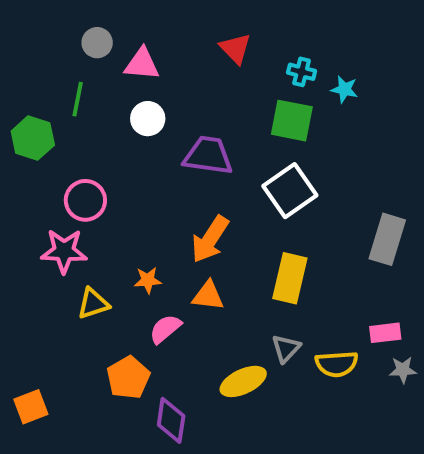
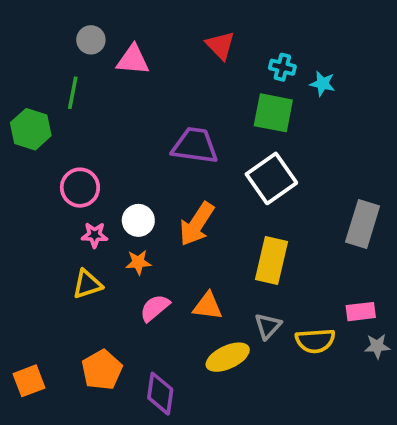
white circle: (148, 119) -> (138, 220), moved
pink star: (64, 251) -> (95, 235), moved, size x0.6
orange triangle: (208, 296) -> (208, 306), moved
orange pentagon: (128, 378) -> (102, 370), moved

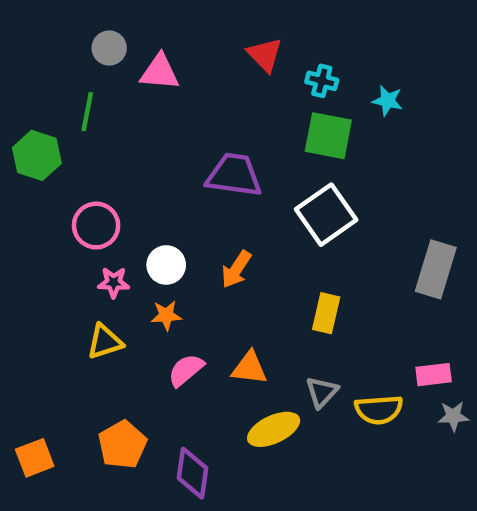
cyan cross: (282, 67) -> (322, 81), moved
orange arrow: (197, 224) -> (236, 269), size x0.7
yellow rectangle: (271, 260) -> (326, 313), size x0.7

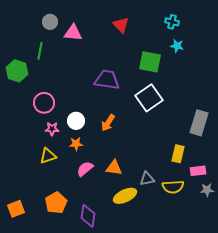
cyan cross: (322, 81) -> (172, 22), moved
yellow rectangle: (326, 313) -> (178, 154), moved
gray triangle: (322, 392) -> (147, 179), turned 35

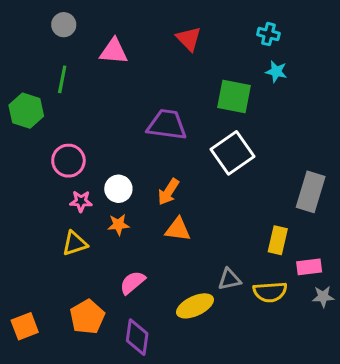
gray circle: (50, 22) -> (64, 25), moved
orange triangle: (114, 168) -> (178, 229), moved
pink semicircle: (85, 169) -> (132, 282), moved

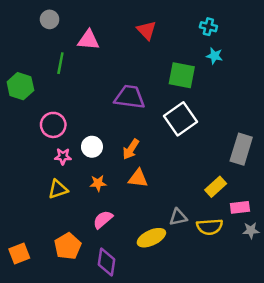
green line: (62, 79) -> (60, 63), moved
orange star: (118, 225) -> (98, 183), moved
yellow rectangle: (278, 240) -> (216, 187), turned 35

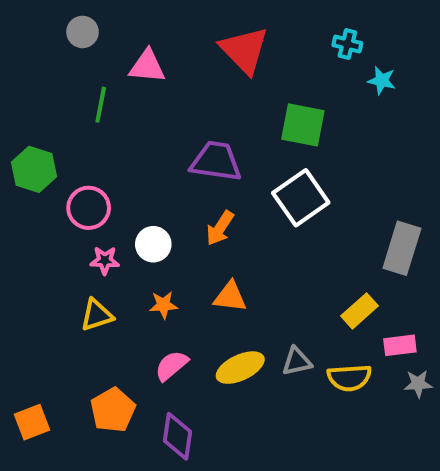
red triangle: (147, 30) -> (244, 50), size x1.5
cyan star: (214, 56) -> (382, 80), moved
green hexagon: (20, 86) -> (34, 169), moved
orange arrow: (131, 149) -> (220, 228), moved
yellow ellipse: (151, 238) -> (240, 368), moved

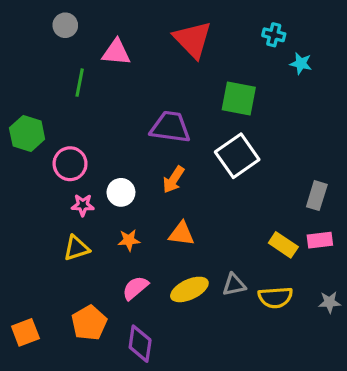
gray rectangle: (402, 248) -> (317, 196), size x0.7
yellow rectangle: (359, 311) -> (283, 245), turned 76
pink rectangle: (400, 345) -> (320, 240), moved

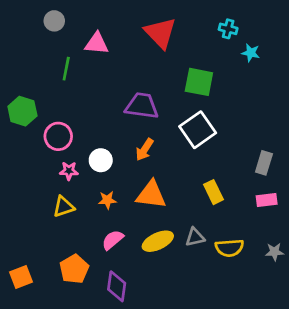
orange triangle: (181, 234) -> (151, 195), size x1.4
yellow rectangle: (283, 245) -> (214, 192), moved, turned 30

